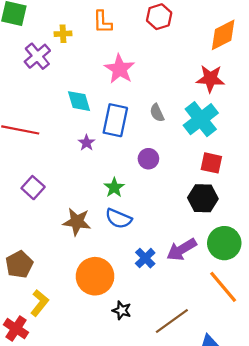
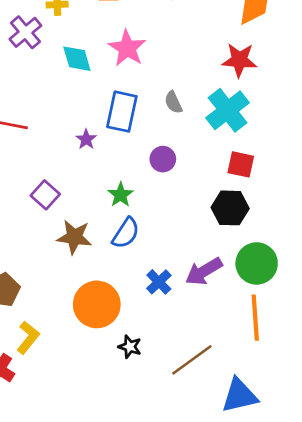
cyan diamond: (79, 101) -> (77, 59), moved
purple square: (33, 188) -> (45, 195), moved
blue semicircle: (119, 219) -> (126, 233), turned -80
orange line: (223, 287) -> (255, 318), turned 36

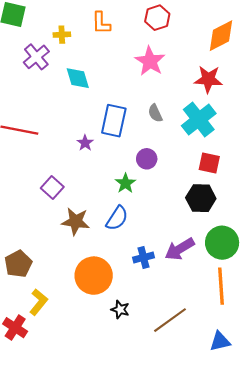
pink star: (127, 48) -> (150, 61), moved
green star: (121, 195) -> (125, 183), moved
blue cross: (159, 282) -> (144, 257), turned 30
blue triangle: (239, 396) -> (220, 341), moved, size x0.7

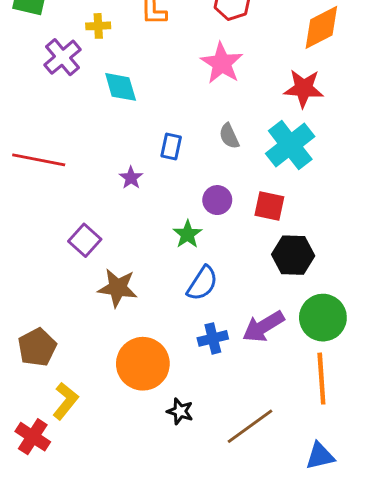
blue rectangle: (114, 121) -> (171, 146), size x0.6
red square: (209, 163) -> (269, 206), moved
blue semicircle: (117, 218) -> (202, 283), moved

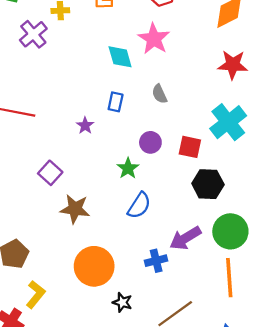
cyan diamond: (121, 87) -> (120, 57), moved
red star: (304, 88) -> (233, 65), moved
cyan cross: (290, 145) -> (228, 122), moved
blue cross: (213, 338) -> (156, 261), moved

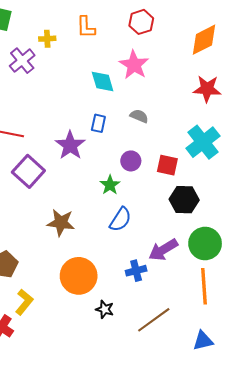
gray semicircle: (159, 94) -> (139, 116), turned 138
purple star: (85, 126) -> (70, 145), size x1.8
purple square: (50, 173) -> (28, 171), moved, size x1.4

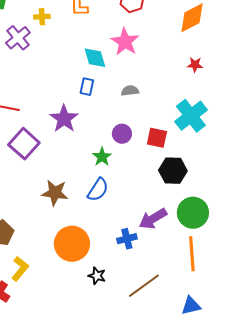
red star: (207, 89) -> (195, 65), size x0.6
gray semicircle: (139, 116) -> (130, 91), turned -30
blue rectangle: (98, 123) -> (87, 87), moved
blue semicircle: (120, 219) -> (98, 190), moved

